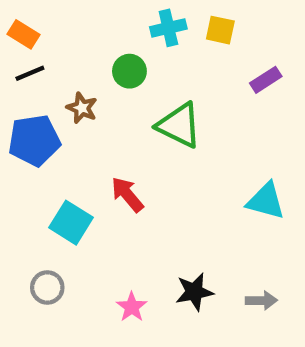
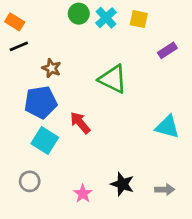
cyan cross: (168, 28) -> (106, 18), turned -30
green circle: (129, 71) -> (79, 14), moved
blue pentagon: (34, 140) -> (41, 102), moved
black star: (194, 292) -> (122, 184), turned 30

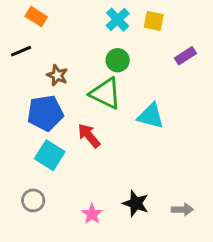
green circle: (79, 14) -> (118, 60), moved
orange rectangle: (15, 22) -> (36, 17), moved
green triangle: (113, 79) -> (106, 93), moved
cyan triangle: (167, 127) -> (151, 116), moved

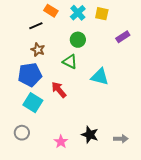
orange rectangle: (36, 17) -> (51, 11), moved
black line: (21, 51) -> (36, 26), moved
green triangle: (106, 93) -> (70, 62), size x0.7

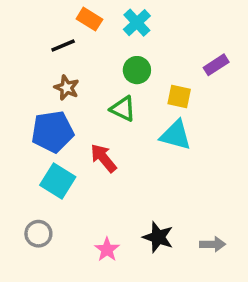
yellow square: (102, 14) -> (179, 96), moved

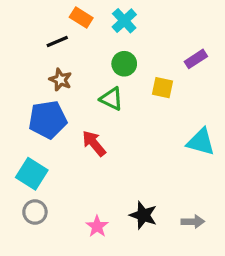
cyan triangle: (176, 135) -> (201, 142), moved
cyan square: (58, 181) -> (32, 174), moved

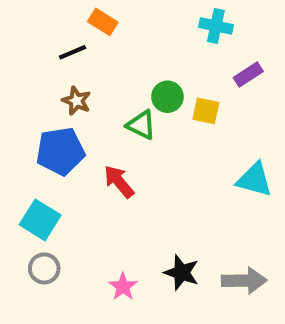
cyan cross: (124, 21) -> (216, 26), moved, turned -35
green circle: (124, 64) -> (167, 97), moved
gray arrow: (193, 222) -> (244, 281), size x1.5

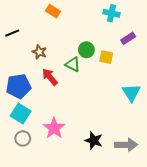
black line: (72, 52) -> (12, 33), moved
blue pentagon: (60, 151) -> (19, 86), moved
cyan triangle: (254, 180) -> (131, 93), turned 42
red arrow: (119, 182) -> (50, 77), moved
pink star: (123, 287) -> (54, 128), moved, size x1.5

